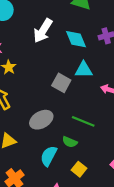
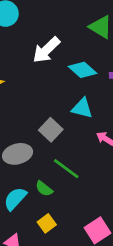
cyan diamond: (76, 39) -> (83, 70), turned -40
gray square: (61, 83) -> (51, 130), moved

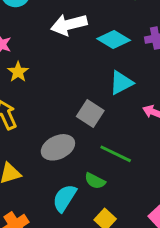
white arrow: (46, 50) -> (69, 25), turned 40
cyan triangle: (82, 108) -> (121, 83), turned -30

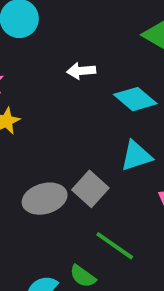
white arrow: (69, 25) -> (81, 71), size x0.6
gray ellipse: (58, 147) -> (45, 199), moved

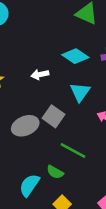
white arrow: (81, 71) -> (40, 74), moved
cyan triangle: (136, 156) -> (80, 92), turned -30

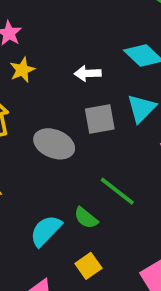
gray square: (53, 116) -> (100, 119), moved, turned 35
gray ellipse: (25, 126) -> (54, 144), turned 35

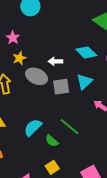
gray ellipse: (54, 144) -> (37, 76), moved
cyan semicircle: (46, 231) -> (33, 127), moved

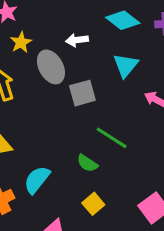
gray ellipse: (37, 76) -> (51, 67), turned 45
gray square: (61, 87) -> (82, 93), moved
cyan semicircle: (33, 127) -> (37, 180), moved

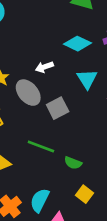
green line: (112, 138) -> (41, 147), moved
cyan semicircle: (37, 180) -> (40, 200), moved

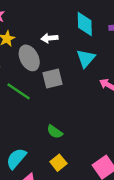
cyan diamond: (77, 44) -> (85, 24), turned 50
green line: (41, 147) -> (19, 91), moved

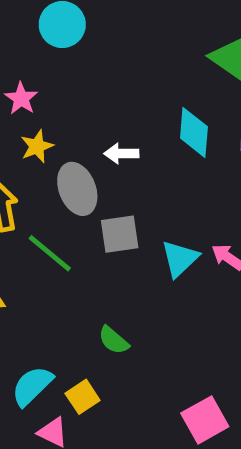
cyan triangle: (86, 58) -> (180, 259), moved
yellow square: (58, 163) -> (83, 397), moved

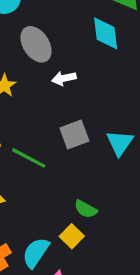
cyan diamond: (194, 132) -> (106, 33), moved
gray ellipse: (77, 189) -> (36, 44), moved
yellow square: (83, 397) -> (72, 236), moved

